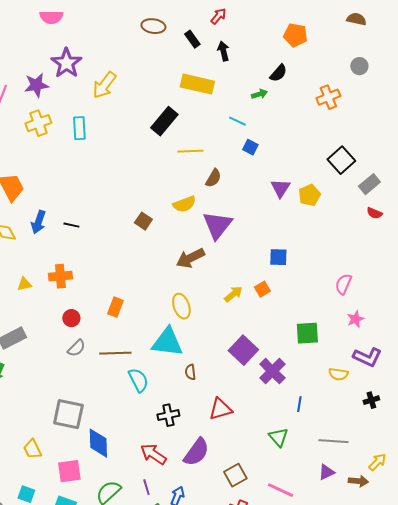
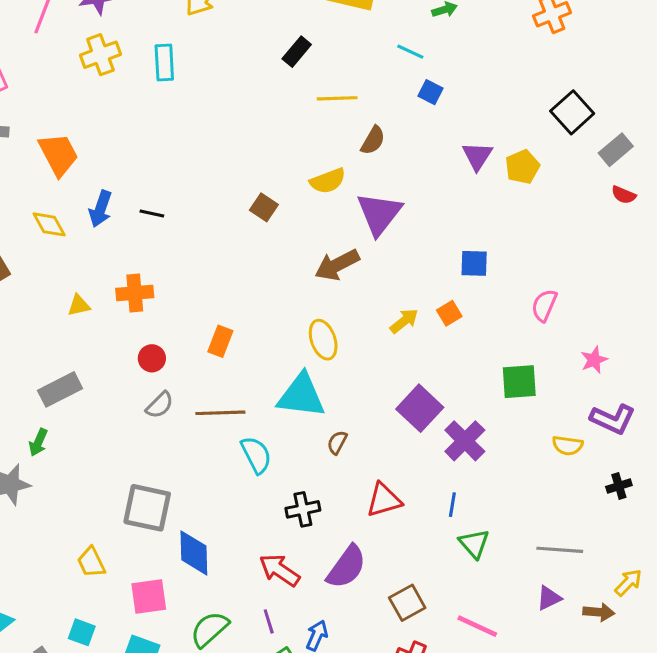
black rectangle: (164, 121) -> (297, 52), size x0.7
pink semicircle: (343, 284) -> (544, 305), moved
brown semicircle: (190, 372) -> (337, 442), turned 35
blue line: (299, 404) -> (452, 505), moved

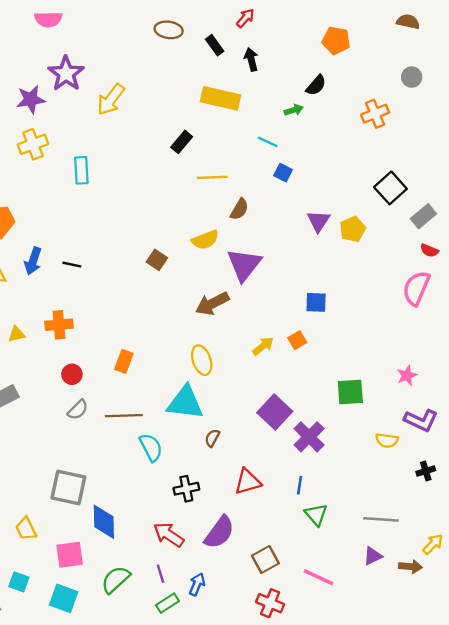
cyan rectangle: (164, 63) -> (81, 170), moved
pink semicircle: (544, 305) -> (416, 288), moved, size x1.4

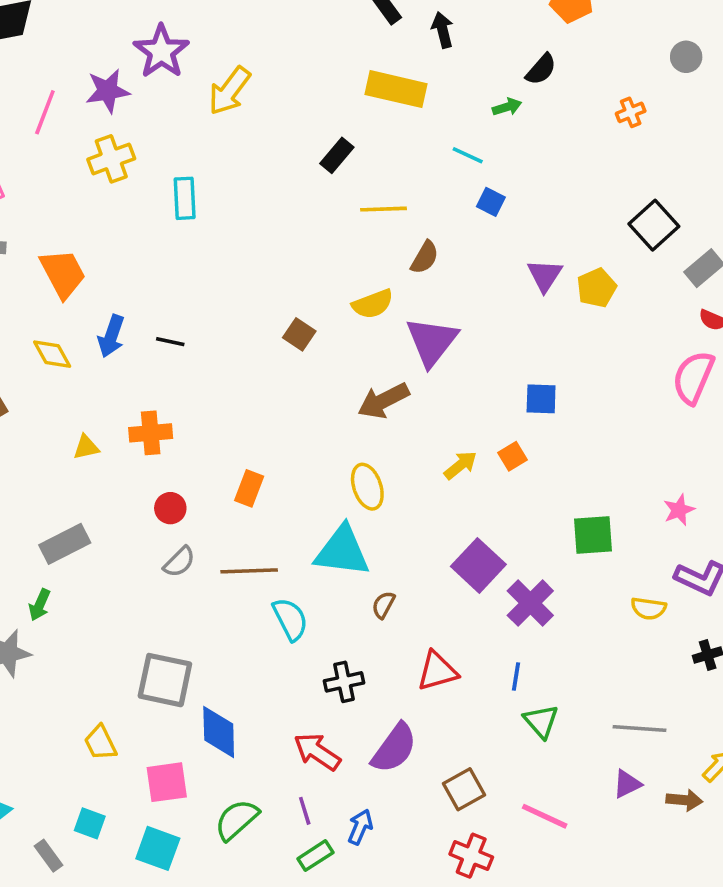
orange cross: (375, 114) -> (631, 112), size x0.7

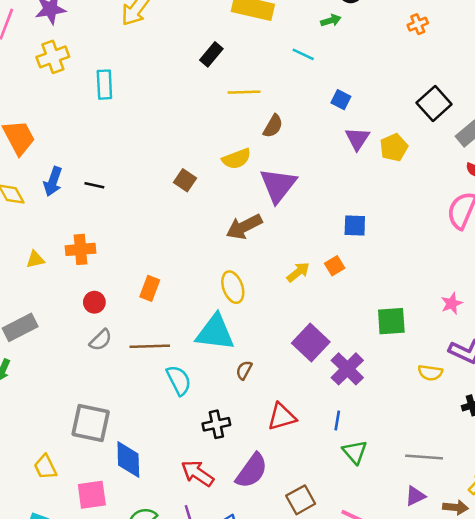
blue square: (491, 202) -> (341, 100), moved

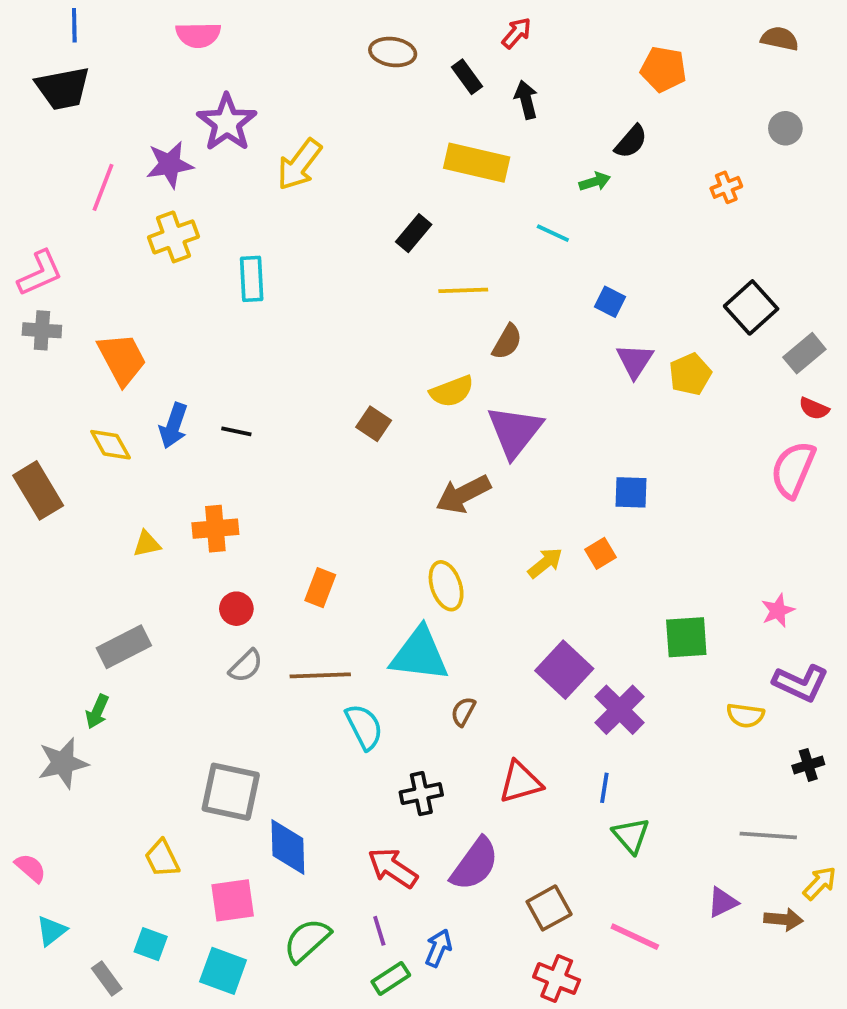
gray line: (424, 457) -> (768, 836), moved

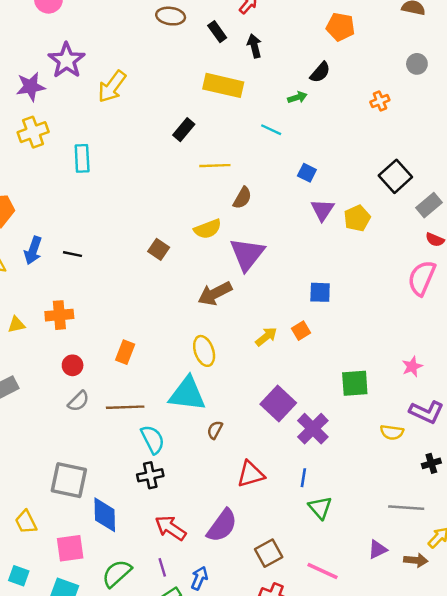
black cross: (421, 794) -> (150, 475), moved

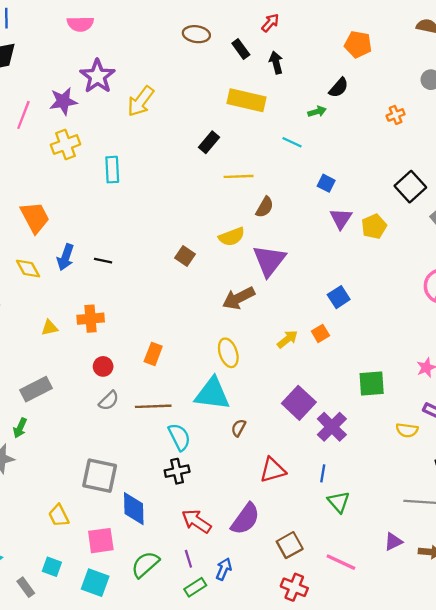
blue square: (320, 292) -> (339, 297), turned -35

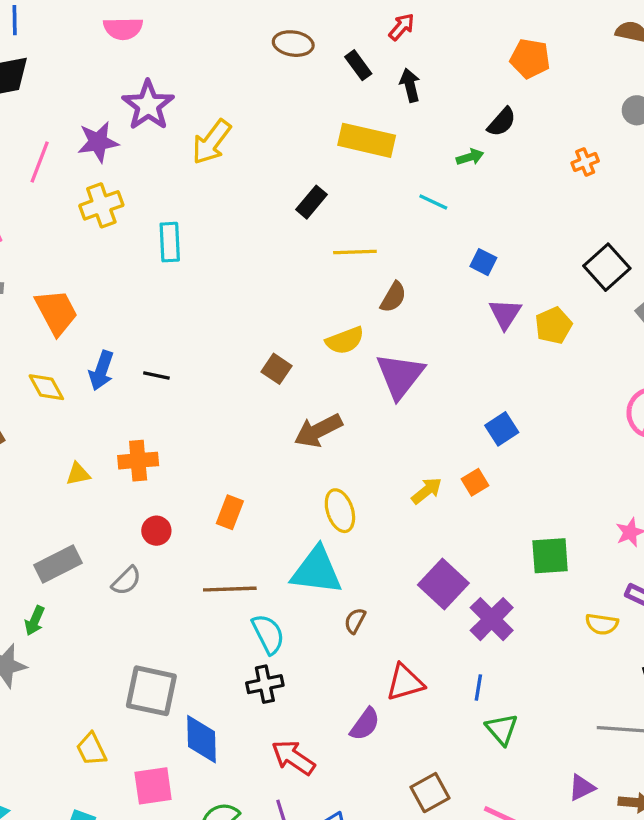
brown arrow: (239, 298) -> (318, 431), moved
gray semicircle: (109, 401) -> (126, 581), moved
purple semicircle: (245, 519) -> (365, 724), moved, size x0.7

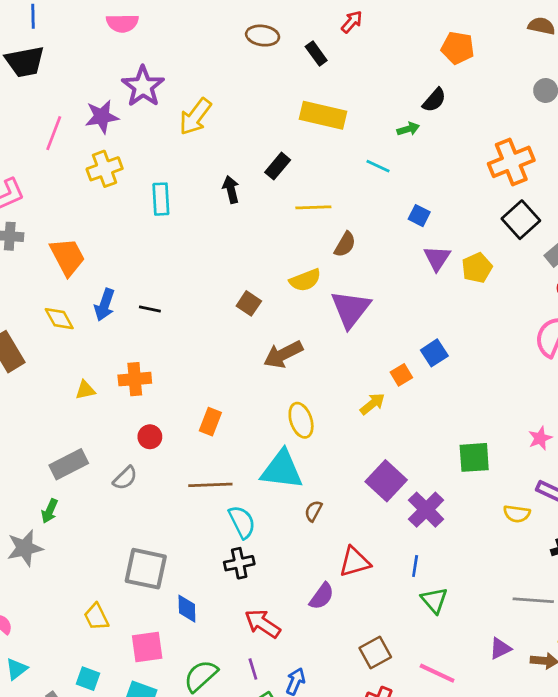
black arrow: (410, 85) -> (231, 189), moved
orange cross: (585, 162) -> (511, 162), moved, size x2.0
orange square: (475, 482) -> (401, 375), moved
blue diamond: (201, 739) -> (187, 609), size x0.7

